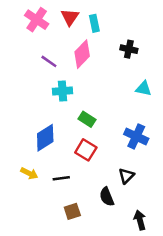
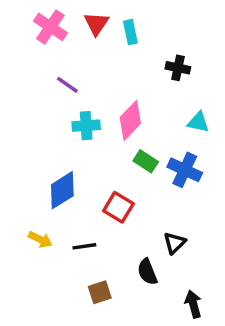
pink diamond: (82, 54) -> (130, 120), moved
green rectangle: (87, 119) -> (146, 161), moved
blue cross: (136, 136) -> (185, 170), moved

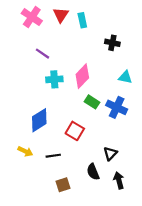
black arrow: (193, 304) -> (119, 180), moved

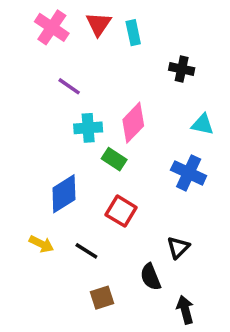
green rectangle: (92, 102) -> (114, 159), moved
black line: (53, 156) -> (86, 251), turned 40
black arrow: (119, 180) -> (185, 310), moved

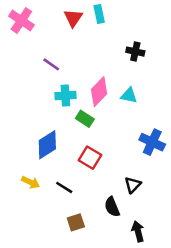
pink cross: (52, 27) -> (21, 20), moved
cyan rectangle: (133, 33) -> (99, 14), moved
cyan triangle: (202, 124) -> (129, 96), moved
blue cross: (189, 173) -> (152, 142), moved

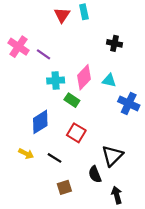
pink cross: (21, 20) -> (18, 47), moved
blue cross: (152, 142) -> (129, 103), moved
black triangle: (133, 185) -> (112, 156), size x1.5

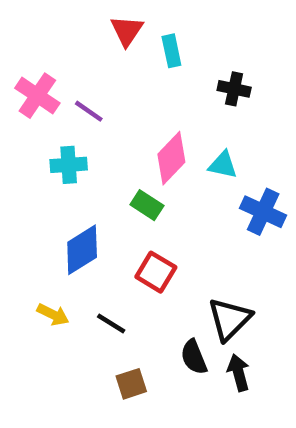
cyan rectangle: (84, 12) -> (171, 51), moved
cyan cross: (56, 80) -> (69, 165), moved
black arrow: (117, 195) -> (239, 373), moved

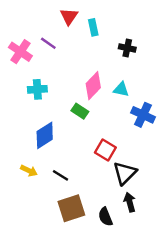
purple line: (89, 111) -> (48, 43), moved
red square: (156, 272) -> (105, 150), moved
black semicircle: (194, 357) -> (105, 217), moved
brown square: (131, 384) -> (71, 208), size x1.6

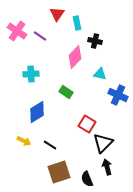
black cross: (127, 48) -> (95, 41), moved
pink cross: (20, 52) -> (17, 31), moved
pink diamond: (93, 86) -> (75, 57), moved

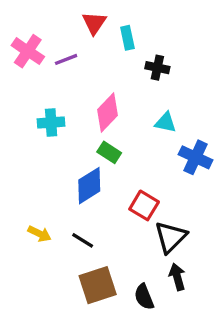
purple line: (40, 36) -> (66, 59), turned -56
pink diamond: (75, 57) -> (108, 113), moved
blue diamond: (37, 112) -> (89, 186), moved

